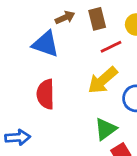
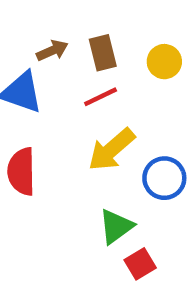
red line: (111, 47) -> (101, 97), moved

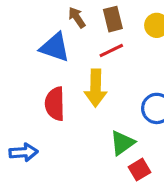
brown arrow: (52, 51) -> (77, 18), turned -100
yellow arrow: (112, 150) -> (96, 88), moved, turned -48

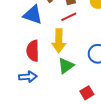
green triangle: (122, 143) -> (66, 66), moved
blue arrow: (24, 152) -> (28, 77), moved

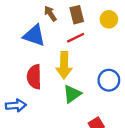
blue arrow: (28, 77) -> (16, 105), moved

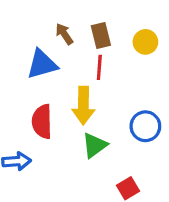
blue triangle: (34, 35) -> (42, 64), turned -35
red line: (76, 38) -> (99, 67), turned -60

